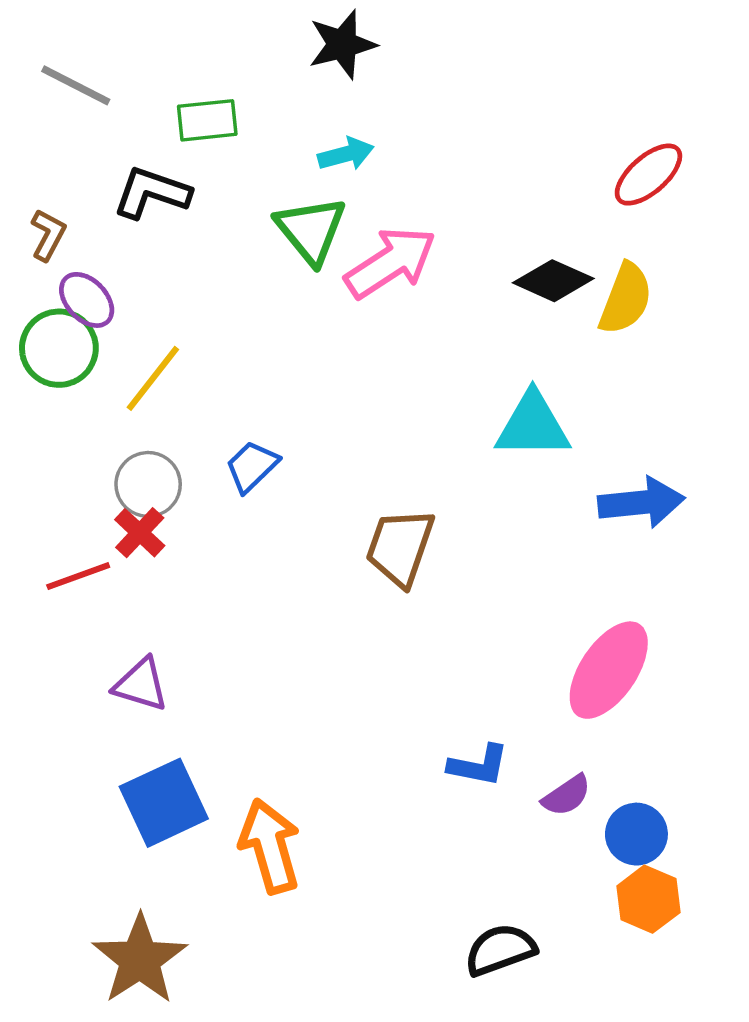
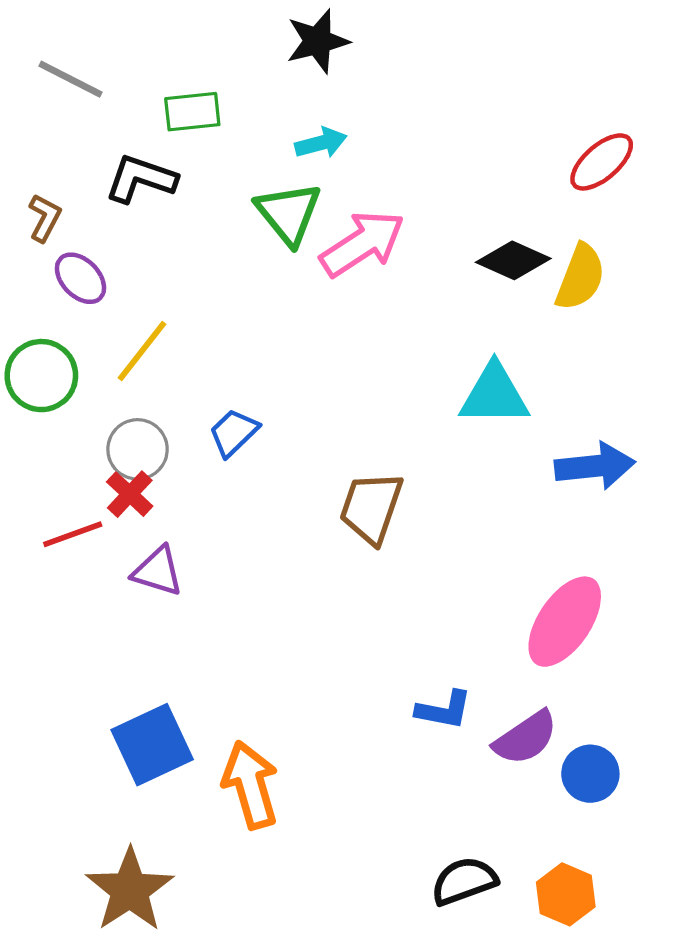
green circle: (59, 348) -> (41, 376), moved
purple triangle: (141, 685) -> (158, 571), moved
purple semicircle: (566, 795) -> (526, 738), size x1.4
orange hexagon: (648, 899) -> (566, 894), moved

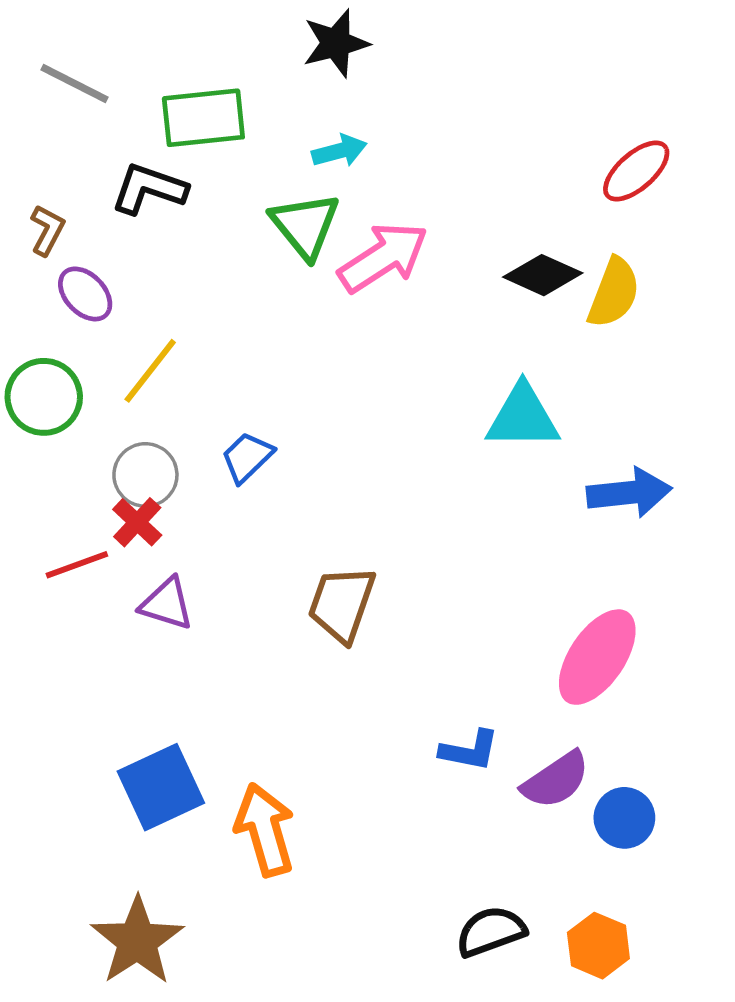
green rectangle: (192, 112) -> (203, 118), size x1.4
brown trapezoid: (371, 507) -> (342, 604), moved

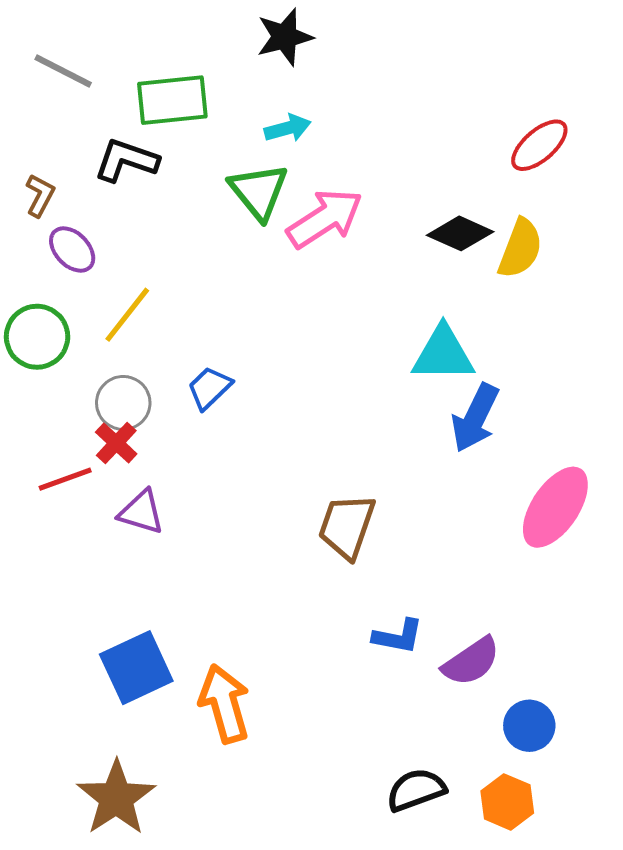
blue arrow: (629, 493) -> (475, 418), moved, turned 122
brown trapezoid: (342, 604) -> (347, 526), moved
pink ellipse: (597, 657) -> (555, 507), moved
blue circle: (624, 818) -> (529, 726), moved

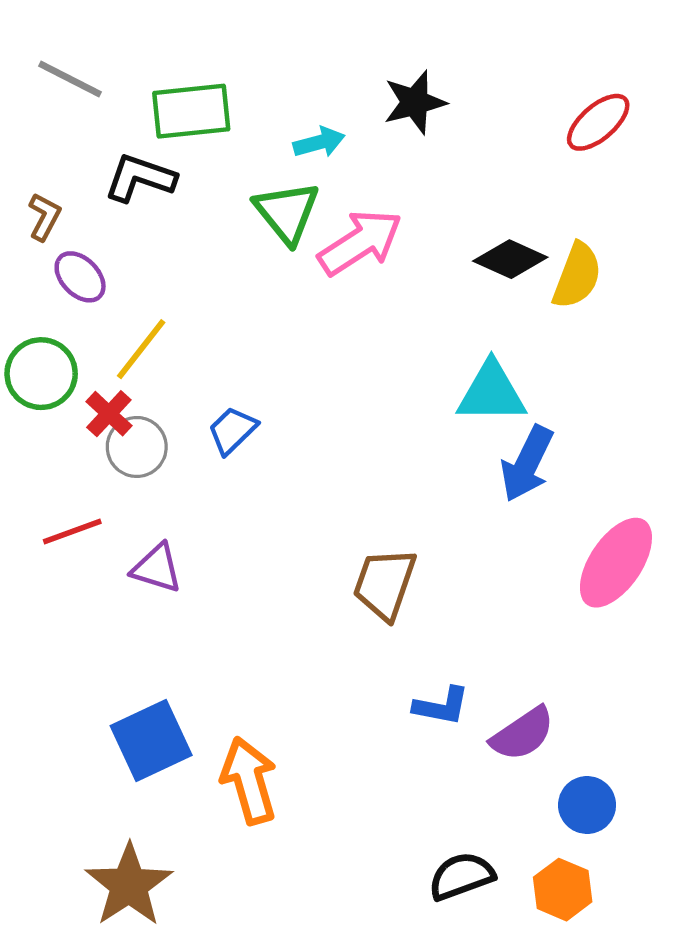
black star: (285, 37) -> (415, 102), moved
red ellipse: (539, 145) -> (598, 122), moved
red cross: (116, 443) -> (109, 414), moved

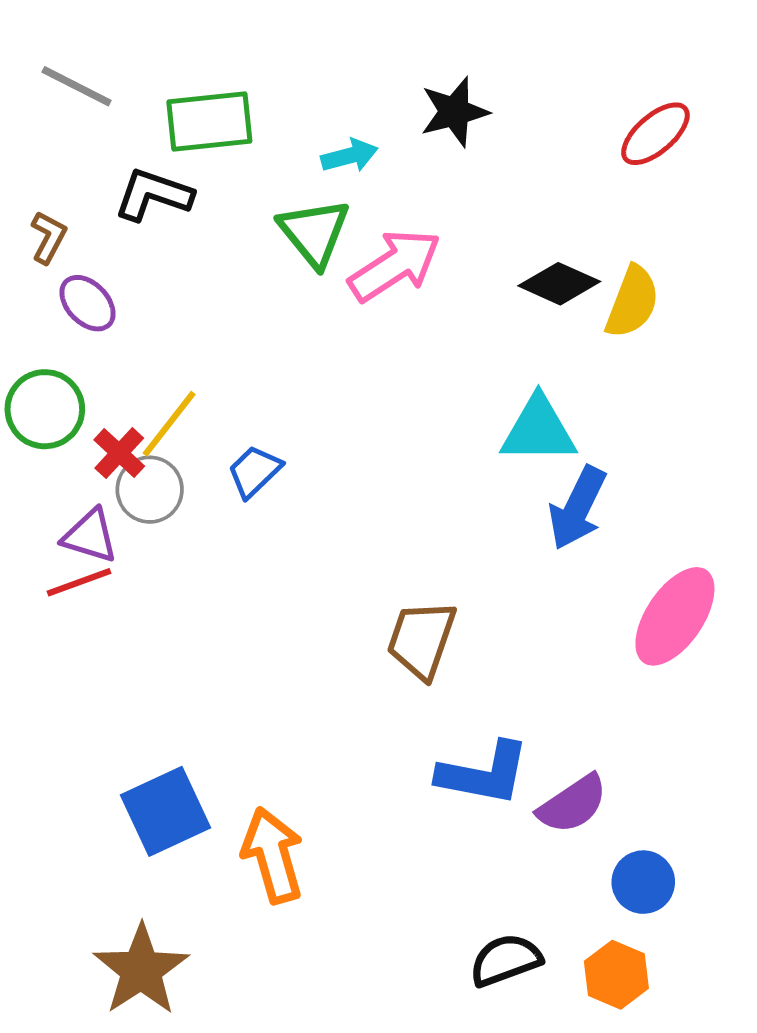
yellow line: (141, 349) -> (169, 424), moved
purple triangle: (157, 568) -> (90, 536), moved
blue L-shape: (441, 706) -> (484, 774), size x1.5

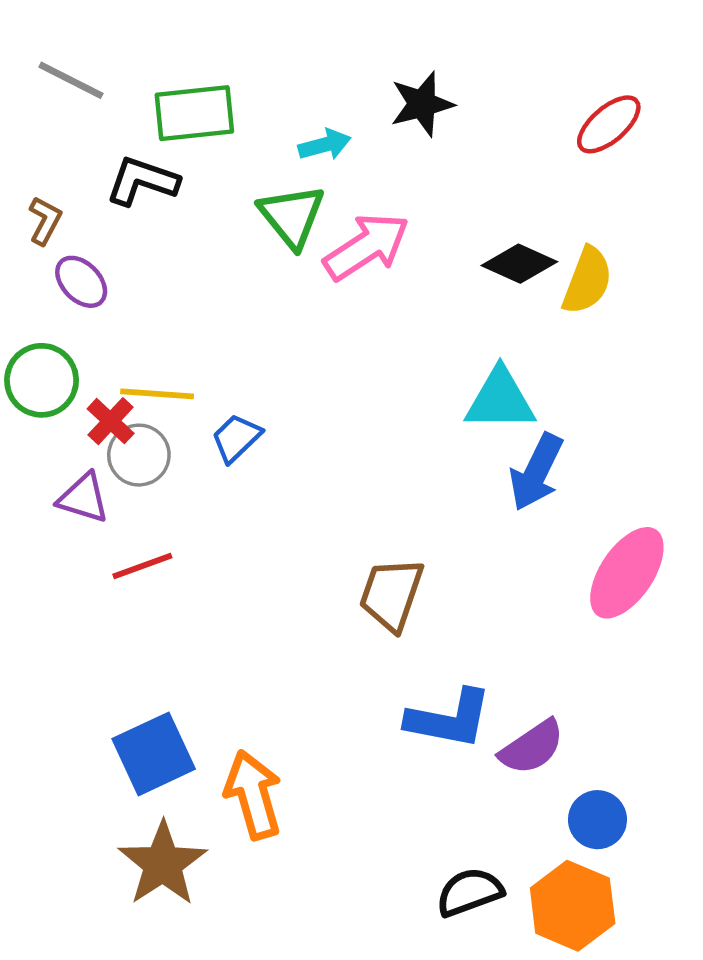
yellow line: (169, 424) -> (157, 394), turned 56
red line: (79, 582) -> (142, 566), moved
brown star: (141, 970) -> (163, 864), moved
orange hexagon: (616, 975) -> (573, 906), size x1.4

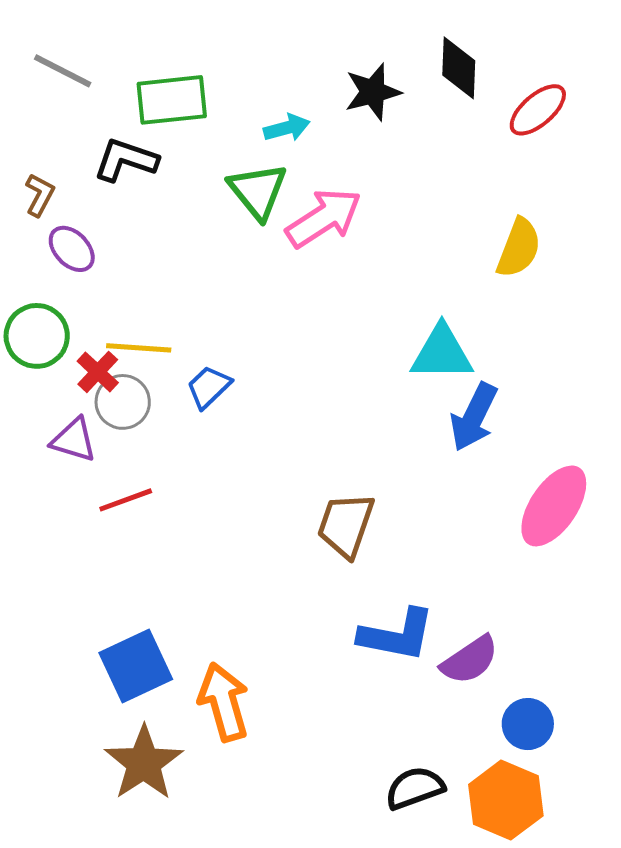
black diamond: (519, 264) -> (459, 68), moved, turned 68

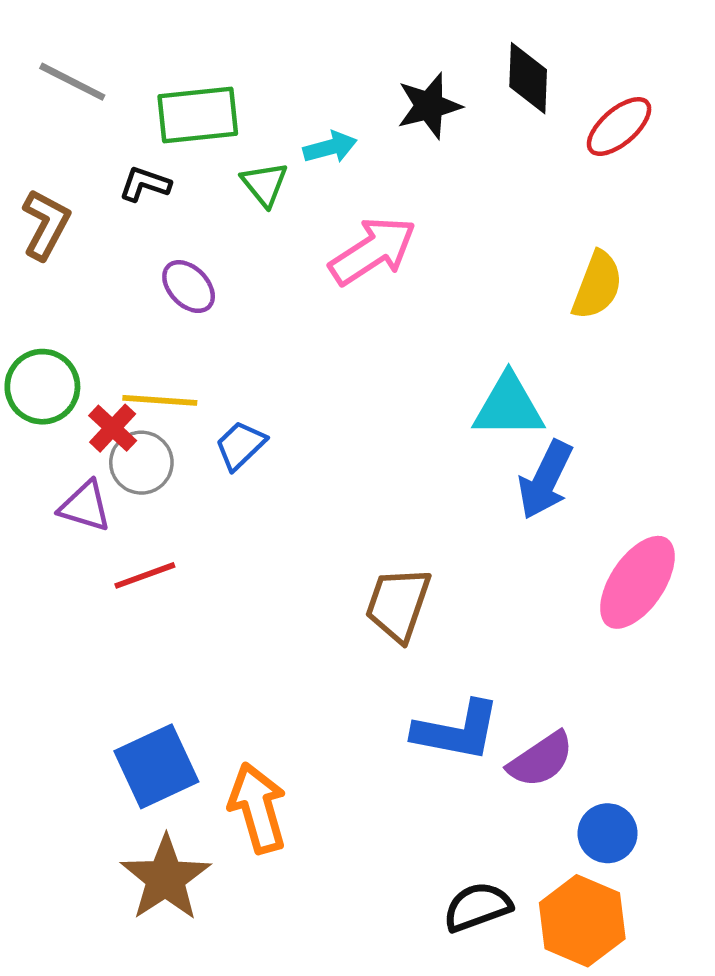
black L-shape: (126, 160) -> (145, 184), size x0.7
green triangle: (258, 191) -> (265, 184), moved, size x0.7
brown L-shape: (40, 195) -> (46, 224), size x1.4
purple ellipse: (72, 249) -> (189, 287), moved

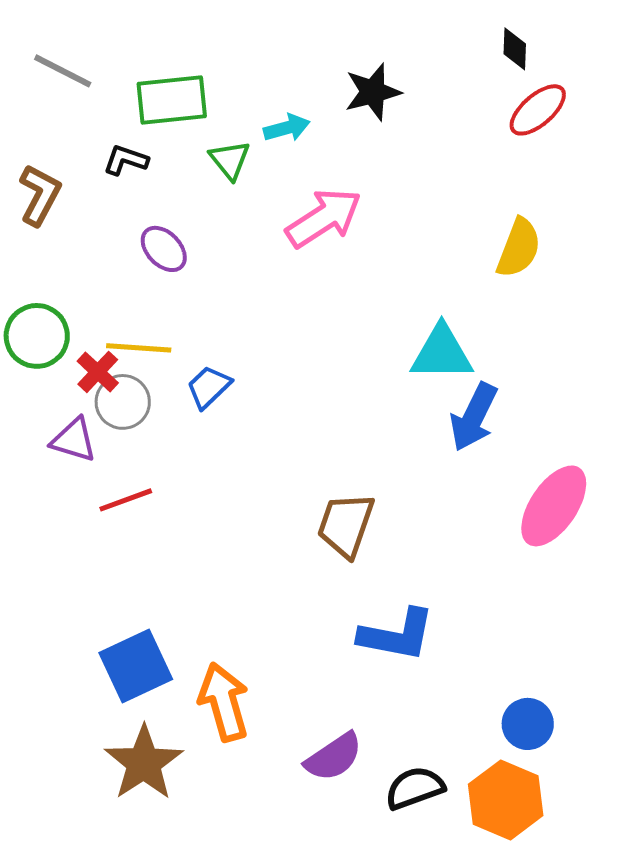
black diamond: (528, 78) -> (515, 49), moved, size x0.7
purple semicircle: (541, 760) -> (334, 757), moved

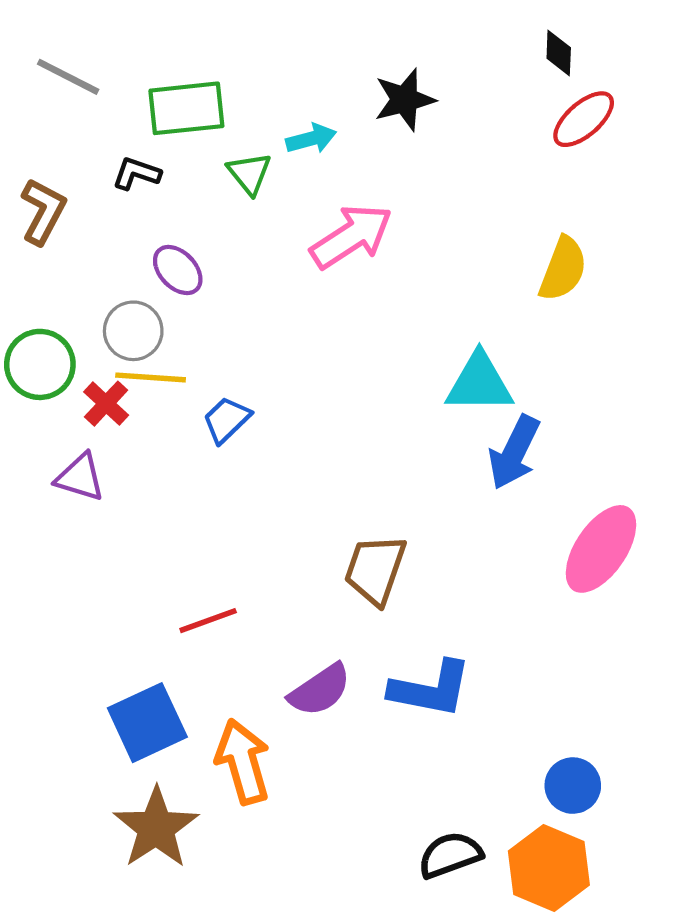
gray circle: (123, 402) -> (133, 331), moved
red line: (126, 500) -> (208, 621), moved
purple semicircle: (334, 757) -> (320, 690), moved

